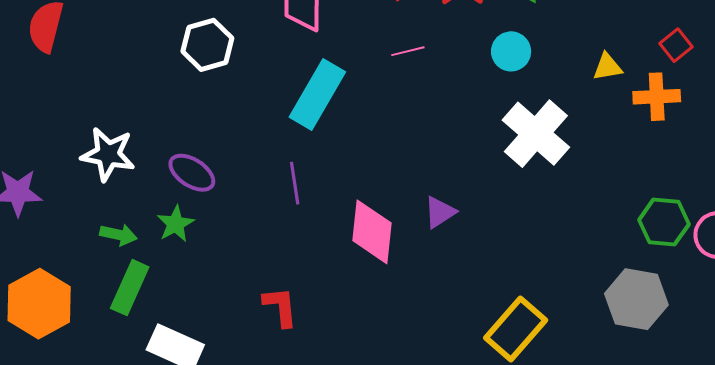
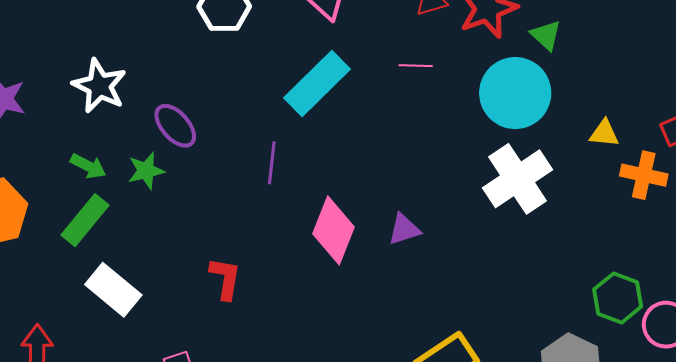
cyan circle: (511, 51) -> (515, 93), size x1.8

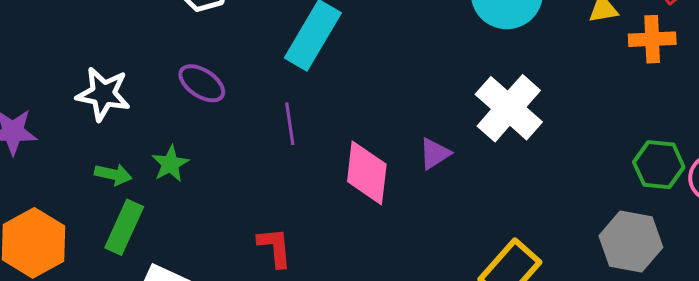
purple ellipse: (175, 126) -> (202, 83), moved
white cross: (517, 179) -> (509, 108), moved

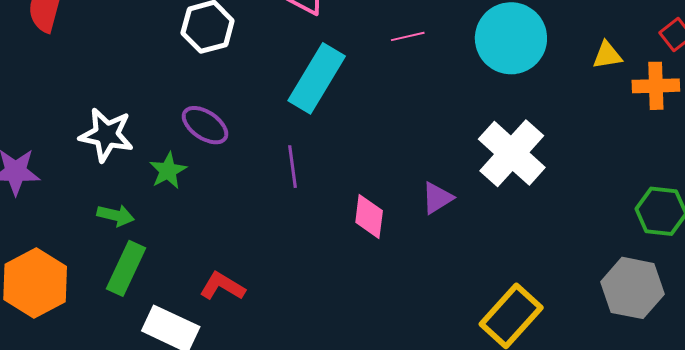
green star: (170, 164) -> (168, 171), moved
pink diamond: (367, 173) -> (369, 216), size x0.7
red L-shape: (275, 247) -> (222, 286), moved, turned -54

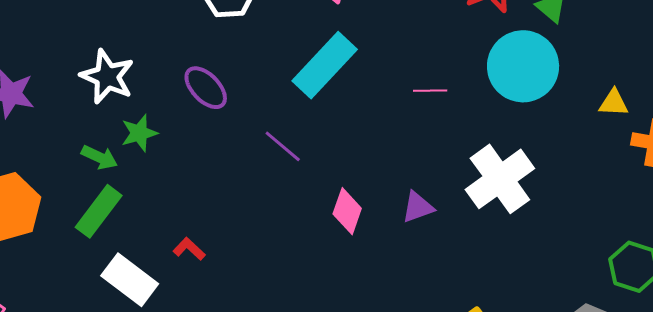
pink line: (408, 36) -> (430, 91), moved
purple line: (293, 167) -> (283, 146), turned -54
green star: (168, 171) -> (139, 133), moved
red L-shape: (222, 286) -> (189, 249), size x0.7

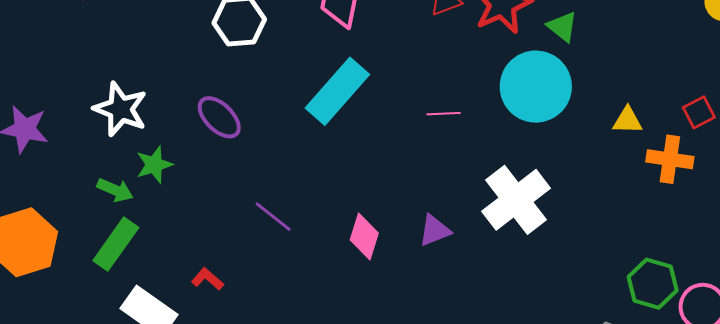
purple line: (283, 146) -> (273, 217), moved

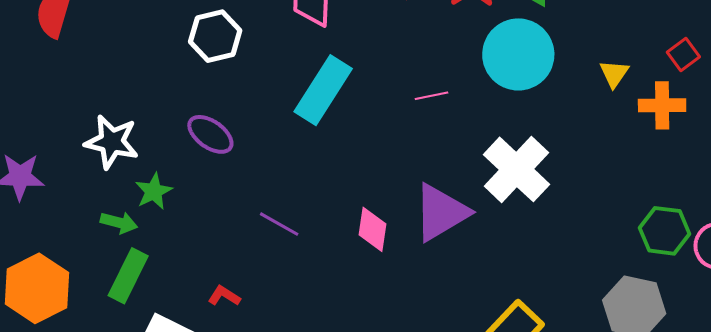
yellow triangle: (627, 120) -> (614, 74), turned -48
purple triangle: (435, 230) -> (441, 212), size x1.8

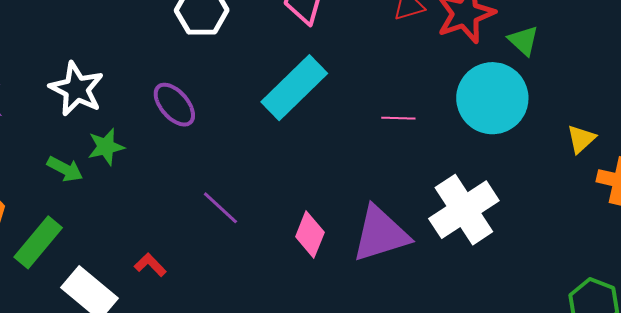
green rectangle: (128, 276) -> (38, 242), moved

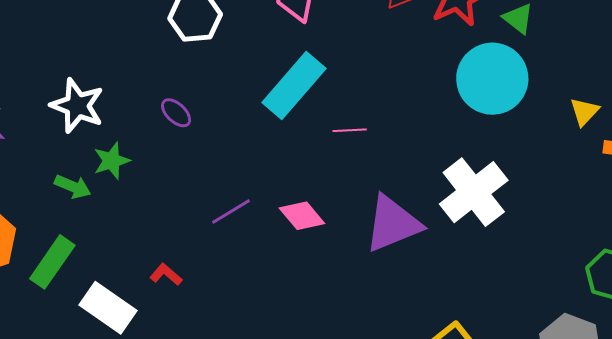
purple ellipse: (174, 105) -> (176, 113), size x0.7
pink line: (398, 118) -> (350, 130), moved
purple line: (220, 208) -> (231, 212), turned -69
pink diamond: (310, 235) -> (302, 216), moved, turned -57

